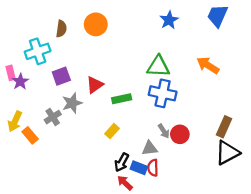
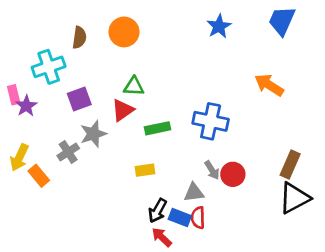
green triangle: (158, 66) -> (134, 86), moved, size x0.7
yellow rectangle: (112, 131) -> (145, 170), turned 40

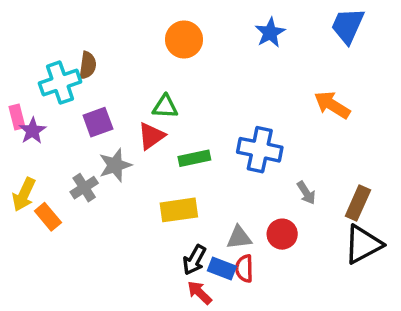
orange circle: (124, 32) -> (184, 39), moved
brown semicircle: (79, 38) -> (88, 65), moved
yellow rectangle: (145, 170) -> (179, 210), size x1.5
gray arrow: (212, 170) -> (306, 193), moved
red circle: (233, 174) -> (282, 234), moved

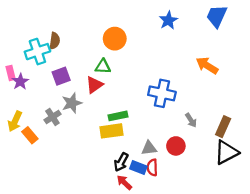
orange circle: (184, 39) -> (115, 39), moved
green rectangle: (194, 158) -> (118, 116), moved

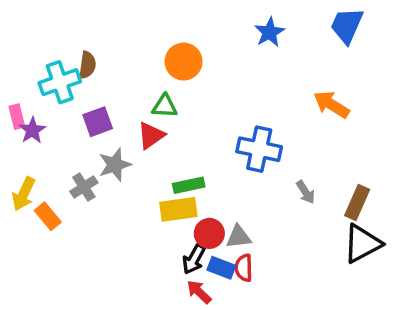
red circle: (176, 146) -> (209, 233), moved

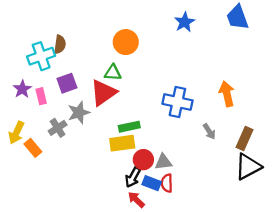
blue trapezoid: (347, 25) -> (237, 17), turned -44
orange arrow: (331, 105) -> (227, 94), moved, turned 45
pink rectangle: (17, 117) -> (41, 96), moved
red triangle: (151, 135) -> (103, 93), size x1.4

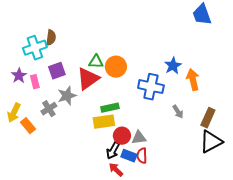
blue star: (185, 22) -> (173, 66), moved
orange circle: (126, 42) -> (116, 67), moved

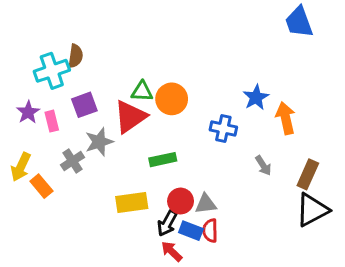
blue cross: (151, 87) -> (223, 128), size x0.7
yellow rectangle: (104, 122) -> (132, 202), moved

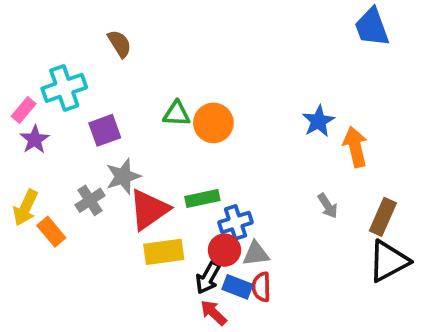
brown semicircle: (75, 56) -> (119, 44), moved, turned -40
red triangle: (130, 117) -> (149, 210), moved
pink rectangle: (52, 121) -> (24, 110), moved, turned 54
blue cross: (223, 128) -> (236, 222), moved, turned -30

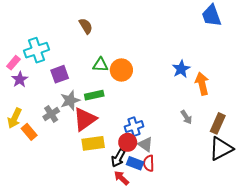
brown semicircle: (119, 44) -> (86, 26), moved
green rectangle: (202, 198) -> (94, 95), moved
gray triangle: (256, 254) -> (145, 144), turned 42

